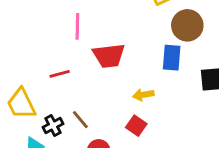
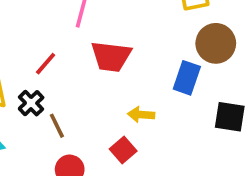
red line: (60, 74) -> (46, 64), turned -48
black cross: (53, 125) -> (31, 103), moved, turned -30

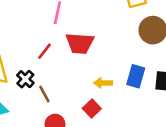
red line: (46, 64) -> (44, 51), moved
blue rectangle: (187, 78) -> (136, 76), moved

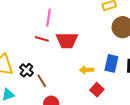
red line: (44, 51) -> (42, 39), moved, turned 72
red square: (92, 109) -> (97, 90), moved

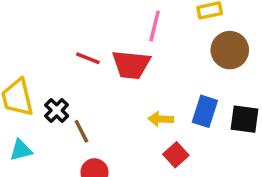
pink line: (48, 18) -> (155, 26), moved

